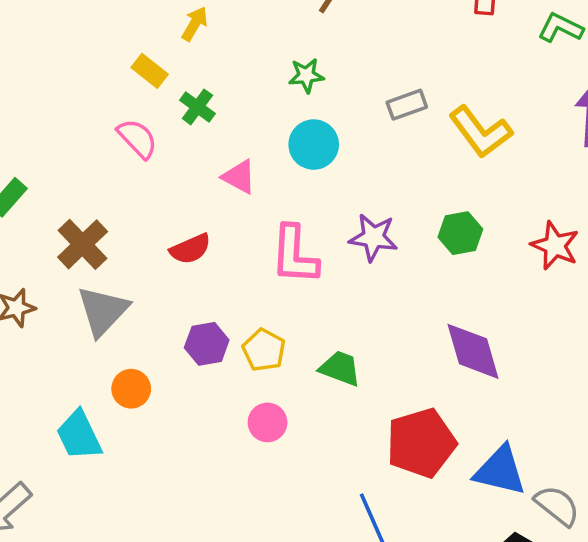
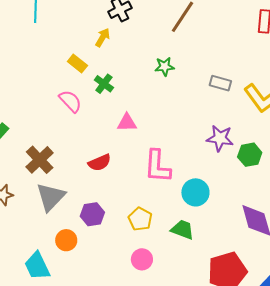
gray rectangle: (407, 105) -> (220, 83), turned 35
cyan circle: (314, 145) -> (195, 192), moved
pink triangle: (239, 177) -> (127, 123), turned -30
purple star: (373, 237) -> (220, 138), moved
purple hexagon: (207, 344) -> (92, 214), moved

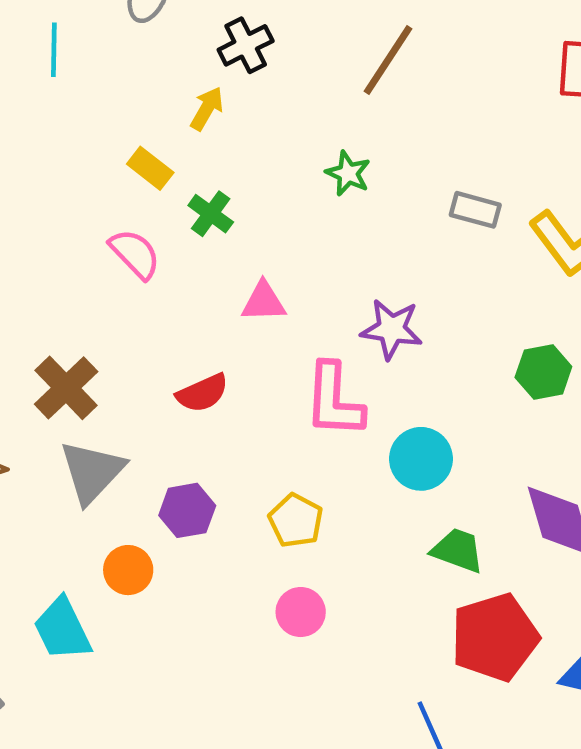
green star: (164, 67) -> (348, 173), turned 30
purple star: (220, 138) -> (392, 329), moved
green trapezoid: (182, 230) -> (458, 550), moved

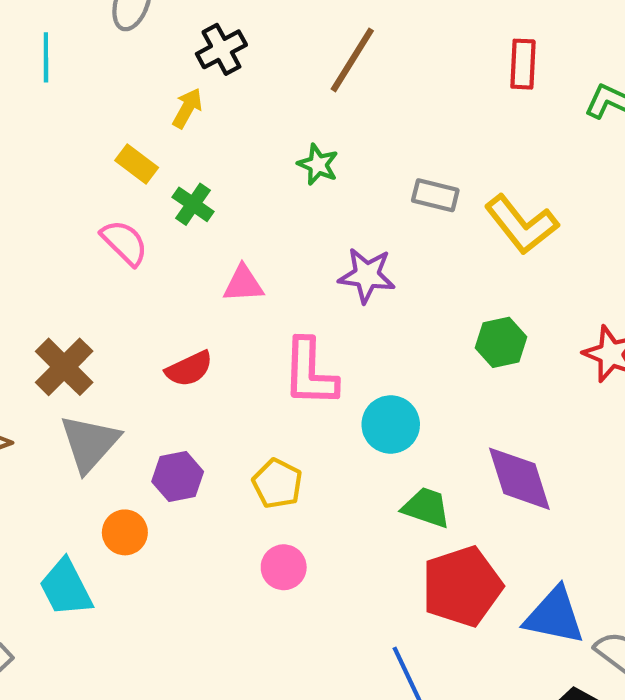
purple star: (392, 329) -> (367, 275), moved

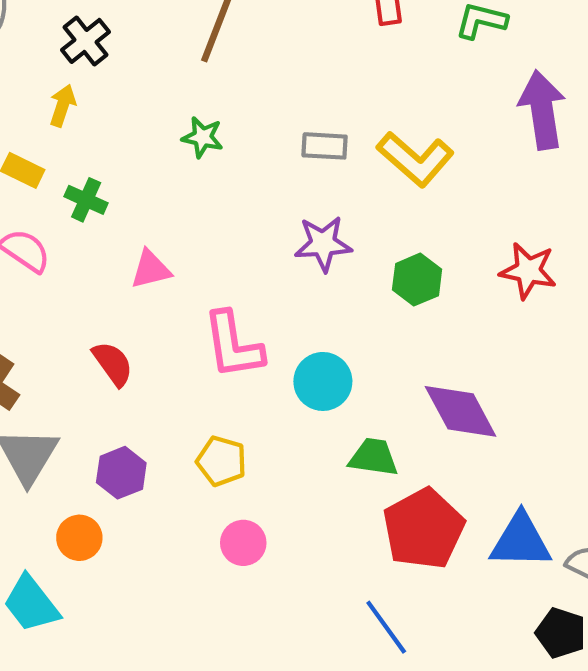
purple star: (367, 275) -> (323, 244), moved
red semicircle: (189, 369) -> (113, 364), turned -90

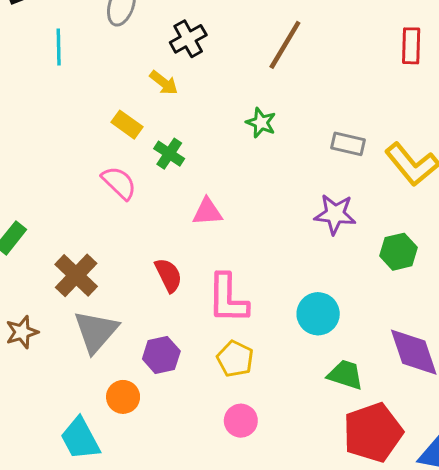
yellow arrow: (63, 106) -> (164, 83), turned 100
pink L-shape: (233, 345) -> (228, 299), moved

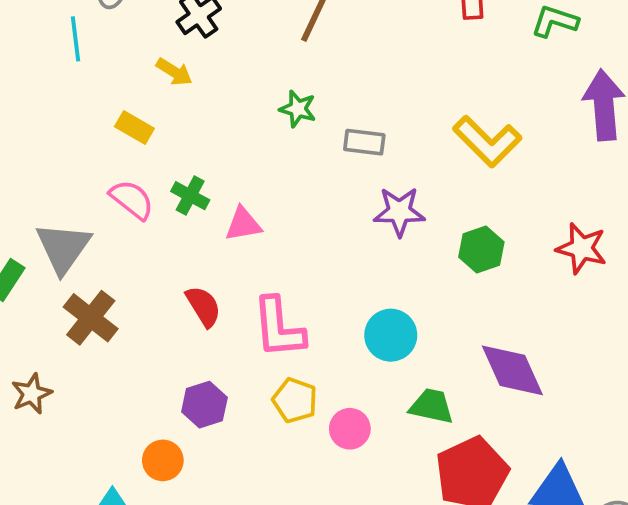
cyan line: (59, 47) -> (75, 39), moved
gray rectangle: (348, 144) -> (364, 142), moved
green cross: (169, 154) -> (190, 196), moved
gray triangle: (96, 331) -> (63, 248), moved
pink circle: (241, 421) -> (350, 429), moved

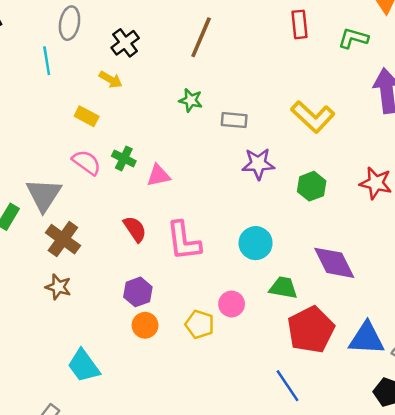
brown star: (32, 394) -> (58, 287), moved, turned -30
yellow pentagon: (295, 400) -> (200, 324), moved
orange circle: (163, 460) -> (145, 325), moved

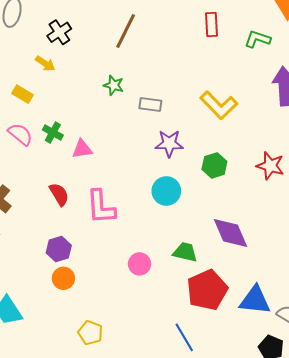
cyan circle: (256, 243) -> (166, 191), moved
yellow pentagon: (200, 324) -> (90, 333), moved

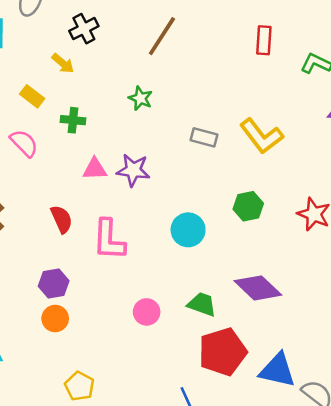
gray rectangle: (150, 104) -> (204, 137), moved
green cross: (53, 133) -> (73, 120), moved, turned -30
purple star: (169, 143) -> (133, 170), moved
purple diamond: (231, 233) -> (258, 288), turned -30

